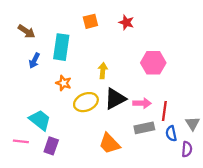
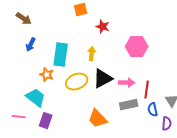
red star: (126, 22) -> (103, 27), moved
cyan rectangle: (61, 47) -> (61, 55), moved
orange star: (63, 83) -> (47, 75), moved

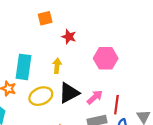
pink arrow: (127, 83) -> (95, 97), turned -42

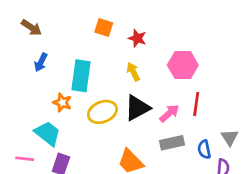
orange square: (45, 18) -> (104, 28), moved, turned 32
yellow arrow: (57, 66) -> (133, 72), moved, turned -32
red line: (116, 105) -> (196, 104), moved

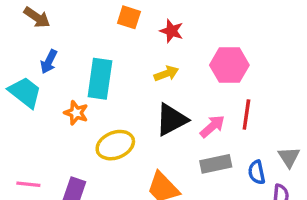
yellow arrow: (133, 72) -> (166, 74), turned 96
yellow ellipse: (102, 112) -> (115, 145), moved
cyan trapezoid: (48, 133) -> (25, 92), moved

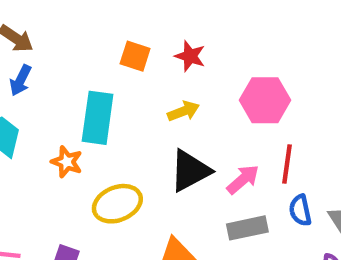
orange square: (129, 17) -> (135, 56), moved
blue arrow: (49, 62) -> (20, 80), moved
blue semicircle: (257, 172) -> (300, 210), moved

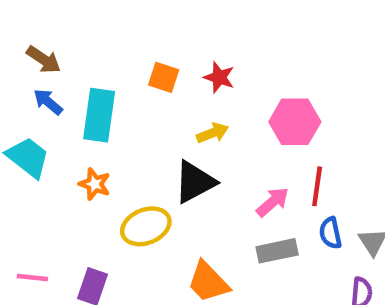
blue arrow: (20, 80) -> (48, 102), turned 104
cyan rectangle: (98, 118) -> (99, 115), moved
black triangle: (190, 171) -> (195, 182), moved

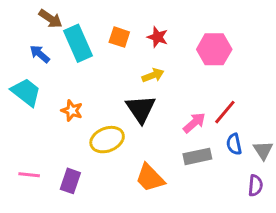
brown arrow: (44, 60) -> (50, 19), moved
cyan rectangle: (99, 115) -> (78, 43), moved, turned -32
pink hexagon: (295, 122) -> (214, 49), moved
black triangle: (195, 182) -> (141, 109), turned -36
red line: (317, 186) -> (225, 112), turned 32

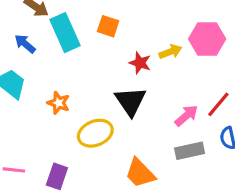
red star: (158, 37) -> (140, 63), moved
yellow arrow: (153, 75) -> (170, 52), moved

